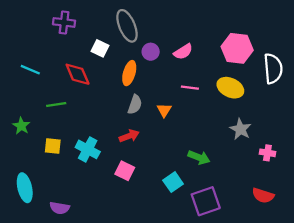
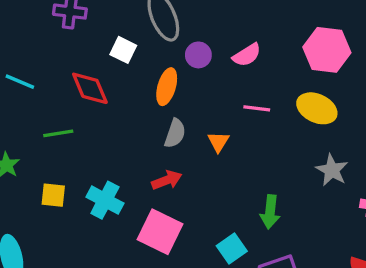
green arrow: (199, 157) -> (270, 212), turned 75
pink square: (125, 171) -> (160, 232), size x1.5

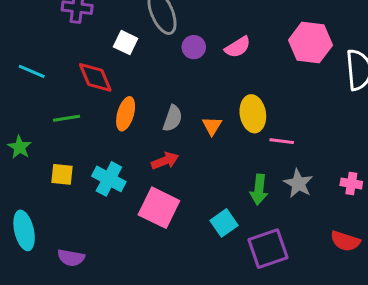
orange ellipse: (167, 87) -> (126, 114), moved
pink line: (257, 108) -> (282, 141), moved
yellow ellipse: (317, 108) -> (253, 114), moved, turned 56
gray star: (332, 170) -> (298, 183), moved

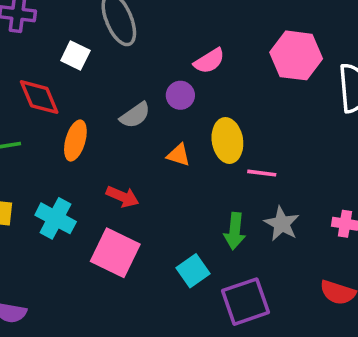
purple circle: (194, 47) -> (180, 95), moved
gray semicircle: (173, 118) -> (135, 115), moved, turned 36
orange triangle: (212, 126) -> (179, 155), turned -45
red arrow: (165, 161) -> (122, 197), turned 44

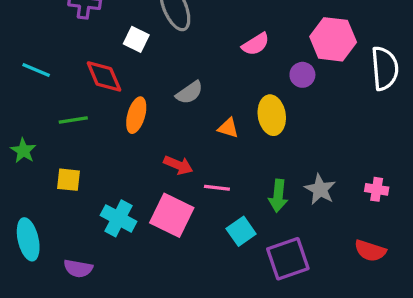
purple circle: (180, 95) -> (302, 75), moved
pink line: (262, 173) -> (217, 188), moved
cyan cross: (56, 218) -> (118, 218), moved

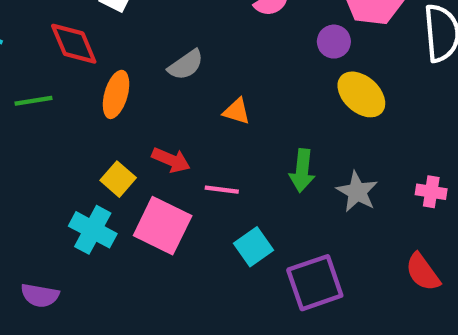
yellow ellipse: (272, 115) -> (361, 94), moved, turned -39
yellow square: (68, 180) -> (118, 179), moved, turned 35
green arrow: (278, 196) -> (302, 171), moved
red semicircle: (370, 251) -> (423, 272), turned 36

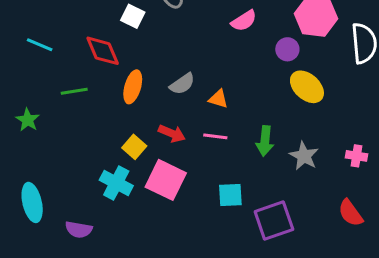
gray semicircle: (186, 65) -> (182, 84), moved
pink line: (222, 190) -> (215, 136), moved
cyan square: (253, 247) -> (230, 195), turned 32

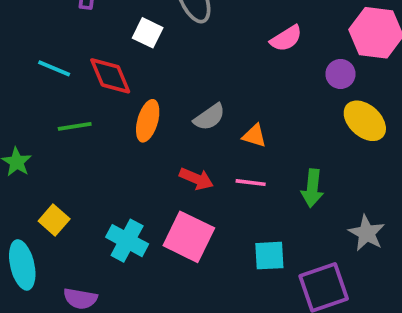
cyan line: (40, 45) -> (54, 68), moved
yellow square: (134, 147) -> (54, 220), moved
gray star: (304, 156) -> (367, 233), moved

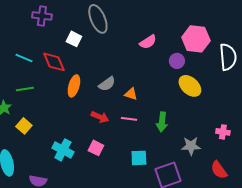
green line: (75, 126) -> (25, 89), moved
yellow square: (54, 220) -> (24, 126), moved
gray star: (367, 233) -> (191, 146), turned -30
pink square: (189, 237) -> (96, 148), size x0.6

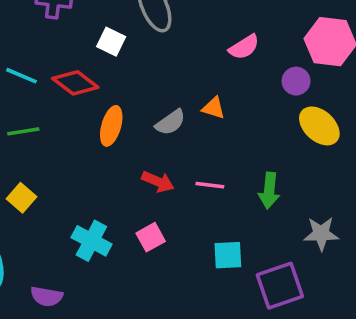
red diamond: (54, 62) -> (75, 83), turned -30
orange triangle: (131, 94) -> (213, 108), moved
pink square: (96, 148) -> (151, 237), turned 35

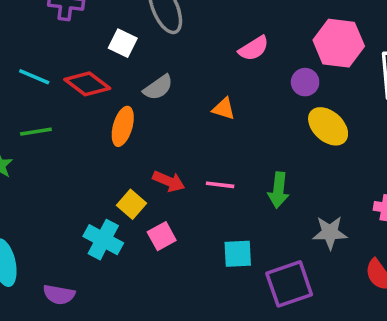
gray semicircle: (170, 122) -> (158, 87), moved
yellow square: (21, 198) -> (132, 204), moved

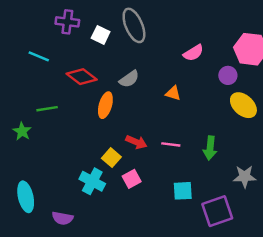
white square: (123, 43) -> (101, 35), moved
cyan line: (34, 77) -> (39, 56), moved

